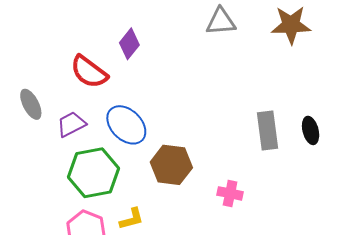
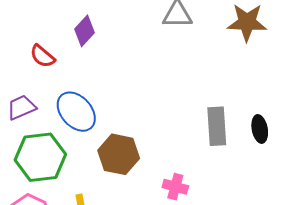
red semicircle: (89, 72) -> (42, 56), size x0.7

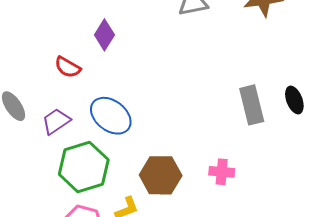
brown hexagon: (119, 154) -> (161, 175), moved

